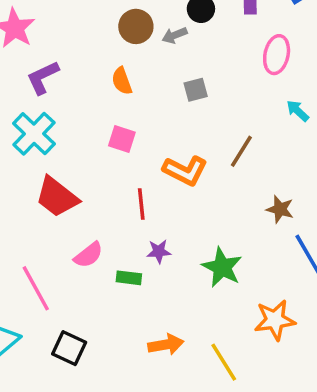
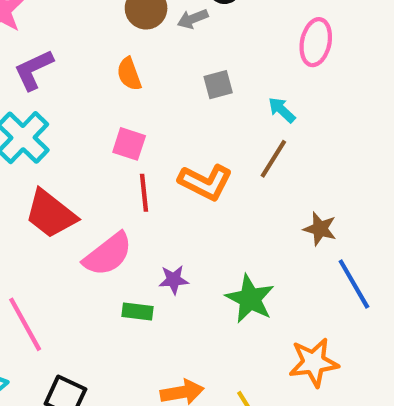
cyan arrow: (298, 111) -> (282, 110), moved
red line: (141, 204) -> (144, 193), moved
pink semicircle: (88, 255) -> (108, 254), moved, size x1.4

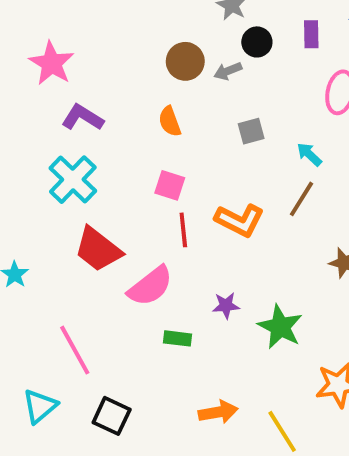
purple L-shape: (34, 70) -> (83, 118), turned 57
purple star: (174, 280) -> (226, 306), moved

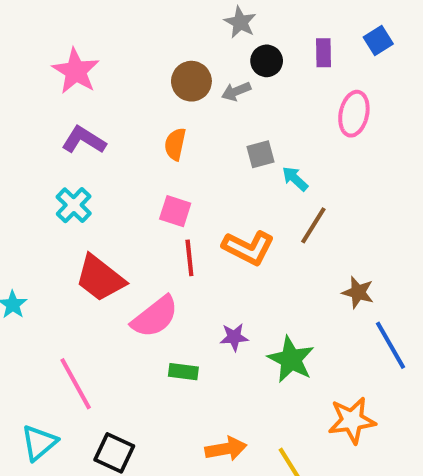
pink star: (52, 63) -> (76, 71), moved
orange semicircle: (170, 121) -> (175, 144), turned 32
cyan arrow: (309, 154) -> (295, 179), moved
cyan cross: (73, 180) -> (74, 205), size x0.7

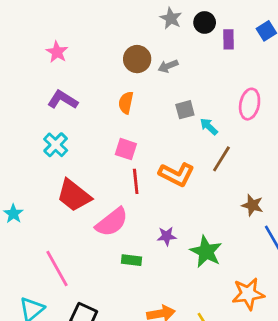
black circle: (267, 61) -> (205, 22), moved
pink star: (76, 71) -> (57, 52), size x0.7
pink ellipse: (354, 114) -> (250, 104), moved

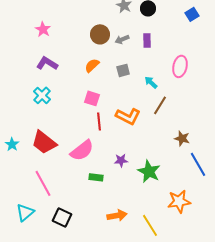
purple rectangle: (228, 39) -> (147, 40), moved
orange semicircle: (126, 103) -> (92, 65), turned 35
gray square: (185, 110) -> (123, 70), moved
red trapezoid: (74, 195) -> (44, 142), moved

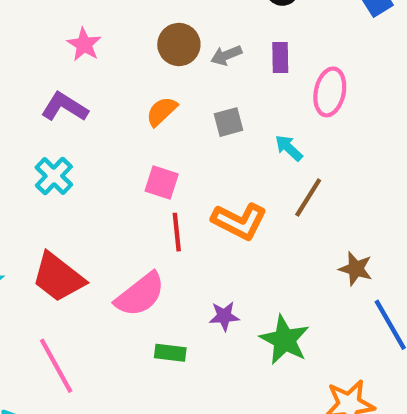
pink star: (43, 29) -> (84, 45), moved
pink ellipse: (180, 66) -> (330, 92), moved

